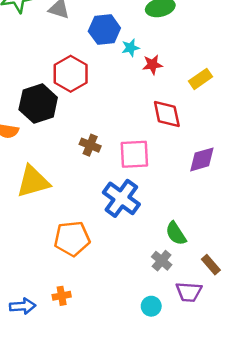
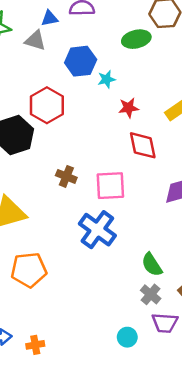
red star: (152, 65) -> (129, 108), moved
orange pentagon: (72, 239) -> (29, 270), moved
gray cross: (162, 261) -> (151, 294), moved
orange cross: (62, 296) -> (35, 345), moved

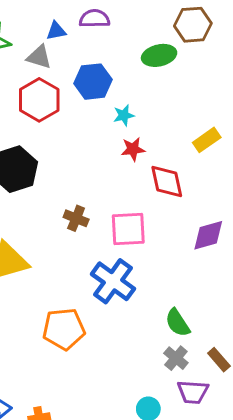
cyan star: (107, 79) -> (124, 115), moved
red hexagon: (47, 105) -> (39, 100), moved
red star: (129, 108) -> (133, 149), moved
orange pentagon: (29, 270) -> (64, 329), moved

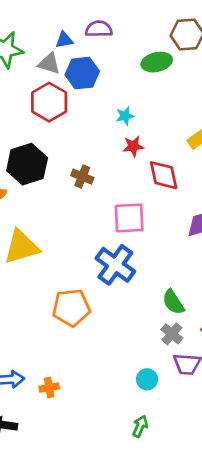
blue hexagon: (93, 82) -> (82, 73), moved
brown cross: (76, 218) -> (82, 177), moved

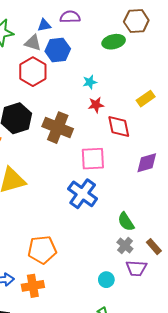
brown cross: (82, 177) -> (58, 128), size x1.8
orange pentagon: (71, 308) -> (42, 250), moved
orange cross: (49, 388) -> (33, 286), size x1.5

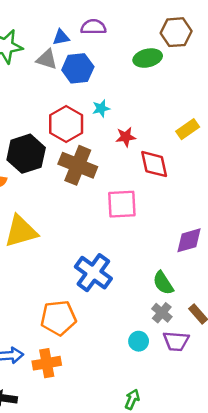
red hexagon: (33, 72) -> (66, 124), moved
cyan star: (90, 82) -> (101, 108), moved
purple diamond: (147, 163) -> (189, 240), moved
blue cross: (83, 194) -> (93, 273), moved
cyan circle: (106, 280) -> (139, 341), moved

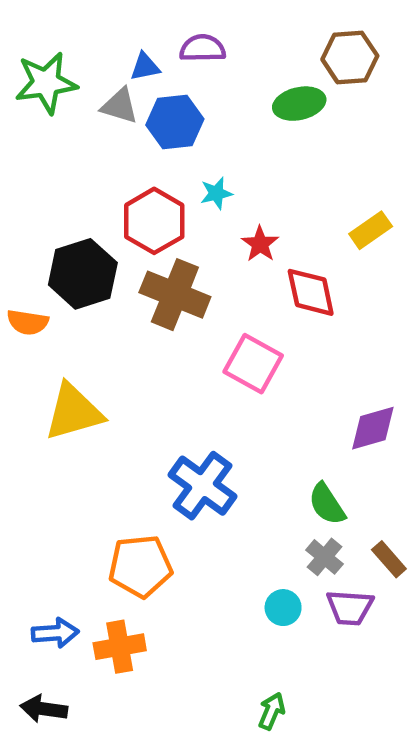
red star: (126, 137) -> (260, 244), turned -30
pink square: (122, 204) -> (253, 364), turned 32

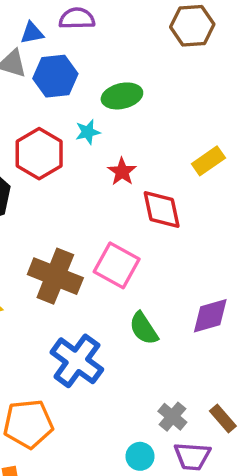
green ellipse: (299, 104) -> (122, 96), moved
brown cross: (175, 295) -> (55, 276), moved
green semicircle: (327, 504) -> (144, 328), moved

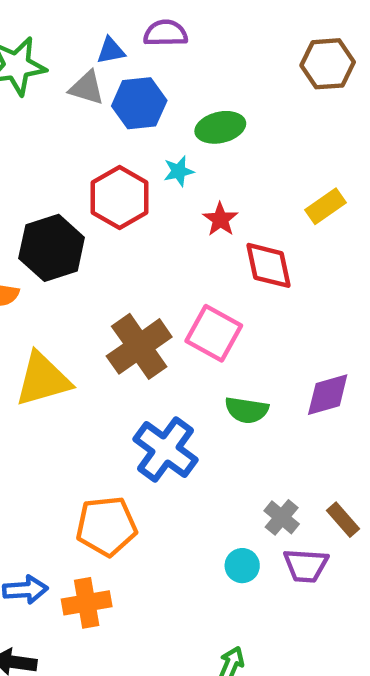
brown hexagon: (192, 26) -> (328, 64), moved
brown cross: (55, 276) -> (139, 346), turned 33
green semicircle: (144, 328) -> (247, 410), turned -48

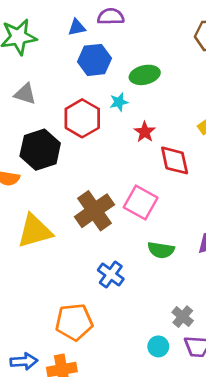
gray triangle: (87, 88) -> (25, 94), moved
blue cross: (166, 449) -> (111, 274), size x0.7

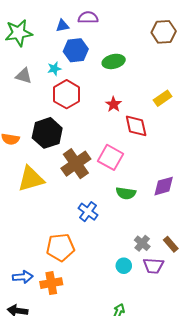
cyan star: (119, 102) -> (54, 69), moved
black hexagon: (40, 150) -> (47, 133), moved

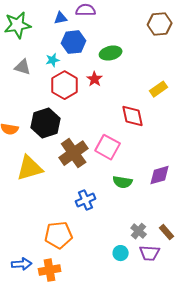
red star: (114, 104) -> (95, 79), moved
blue cross: (88, 212) -> (86, 200), turned 30

